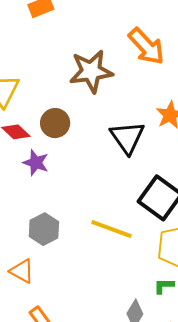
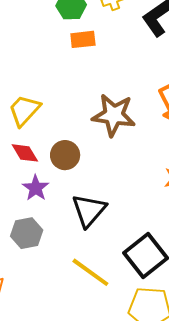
black triangle: (127, 137) -> (89, 210), moved
gray hexagon: (44, 229) -> (27, 233), moved

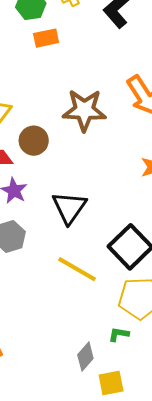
brown circle: (65, 155) -> (34, 141), moved

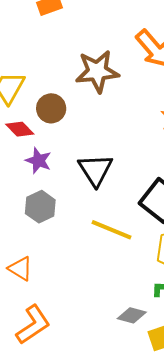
gray diamond: (85, 357) -> (132, 315), turned 72

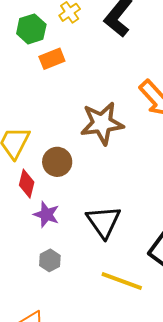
red diamond: (20, 129) -> (27, 184), turned 60
gray hexagon: (40, 207) -> (50, 260), size x0.7

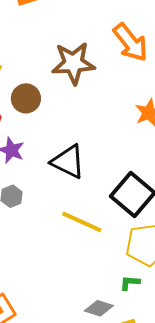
black triangle: (104, 222) -> (68, 162), turned -33

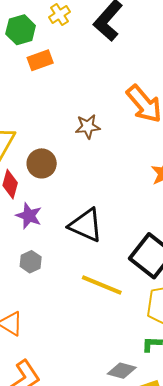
brown star: (73, 63) -> (88, 127), size x0.6

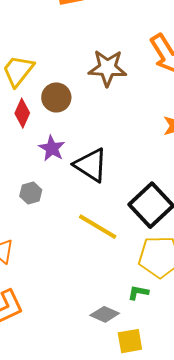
brown star: (88, 127) -> (107, 68), size x1.5
purple star: (29, 216) -> (52, 148), moved

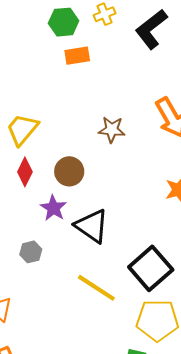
brown star: (107, 68) -> (112, 130), size x0.7
brown circle: (56, 97) -> (69, 171), moved

